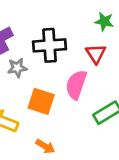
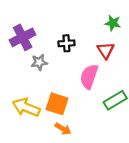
black cross: (49, 45) -> (66, 43), size x0.6
orange square: (41, 101) -> (57, 104), moved

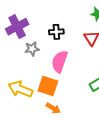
pink semicircle: (89, 77) -> (60, 62), moved

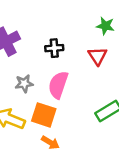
gray star: (32, 49) -> (24, 83), moved

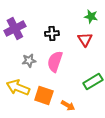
orange square: (44, 115) -> (44, 96), moved
orange arrow: (50, 142) -> (68, 106), moved

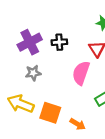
purple cross: (15, 28) -> (30, 42), moved
pink semicircle: (55, 62) -> (81, 73), moved

